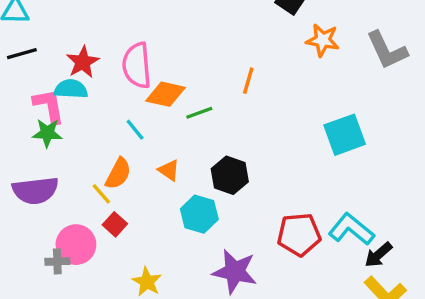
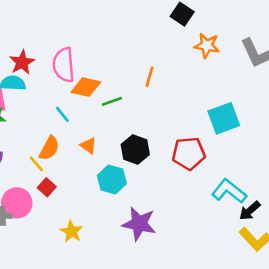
red pentagon: (299, 234) -> (189, 153), moved

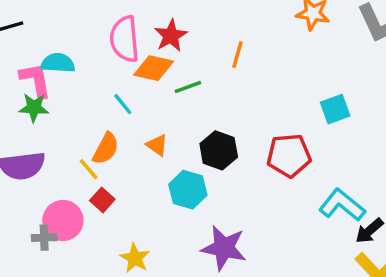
red star: (22, 62) -> (171, 36), moved
cyan square: (224, 118) -> (335, 109), size x0.7

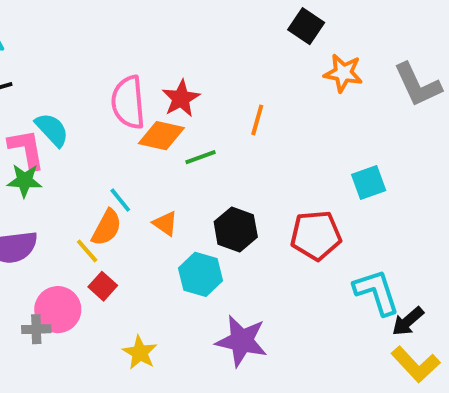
cyan semicircle: (58, 63) -> (52, 130), turned 44
cyan line: (123, 104) -> (120, 200), moved
cyan L-shape: (342, 205) -> (376, 292), turned 33

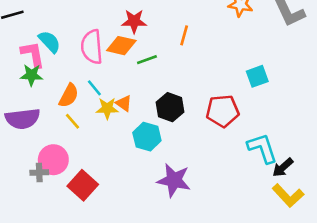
red star: (181, 98) -> (134, 21), turned 30
pink semicircle: (128, 102) -> (92, 47), moved
orange semicircle: (107, 227) -> (69, 96), moved
red square: (103, 286) -> (83, 185), moved, size x1.6
yellow star: (140, 353) -> (107, 108), moved, turned -30

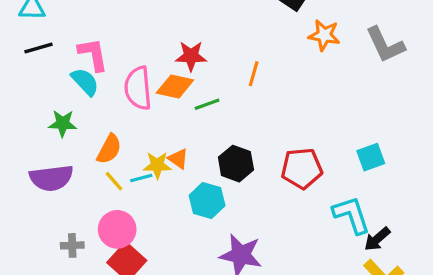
pink L-shape: (33, 55) -> (93, 54), moved
cyan square: (257, 76) -> (371, 157), moved
cyan line: (94, 88) -> (141, 178), moved, turned -66
pink circle: (53, 160) -> (117, 229), moved

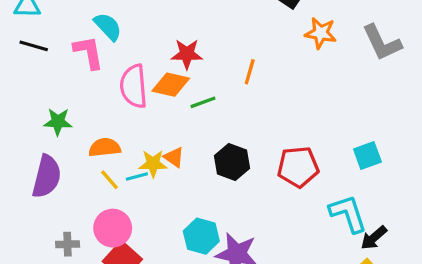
black line: (39, 48) -> (34, 46), turned 32
cyan semicircle: (85, 82) -> (108, 27), moved
orange semicircle: (109, 149) -> (105, 147), turned -124
purple semicircle: (51, 178) -> (47, 176), turned -69
cyan hexagon: (207, 200) -> (201, 236), moved

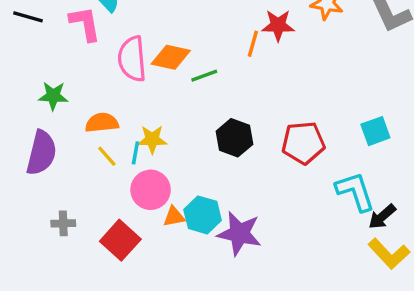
red star: (187, 54) -> (278, 25), moved
orange triangle: (174, 157) -> (174, 217), moved, turned -45
cyan line: (137, 176) -> (135, 153), turned -65
pink circle: (113, 228) -> (151, 190), moved

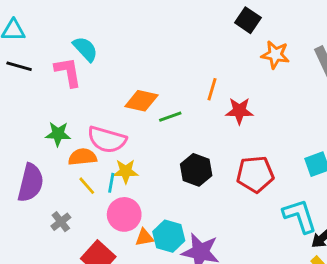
red star: (278, 25) -> (239, 111), moved
pink semicircle: (132, 59) -> (107, 140), moved, turned -69
green star: (53, 96) -> (58, 134), moved
gray cross: (63, 223) -> (61, 222), moved, turned -36

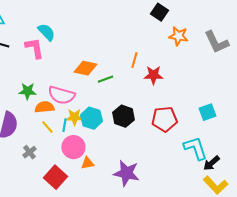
cyan hexagon: (169, 236) -> (91, 118), moved

